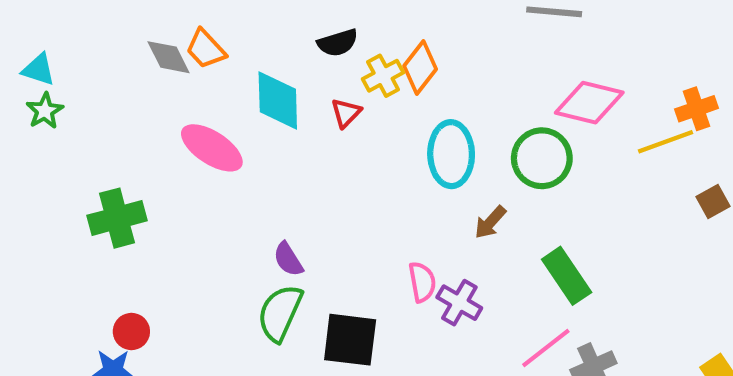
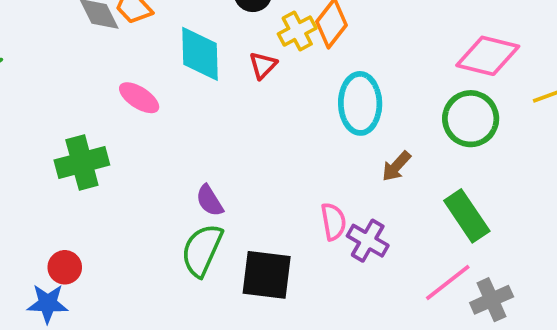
pink ellipse: (212, 148) -> (139, 98), size x0.7
green circle: (542, 158) -> (471, 119), moved
green cross: (117, 218) -> (82, 163), moved

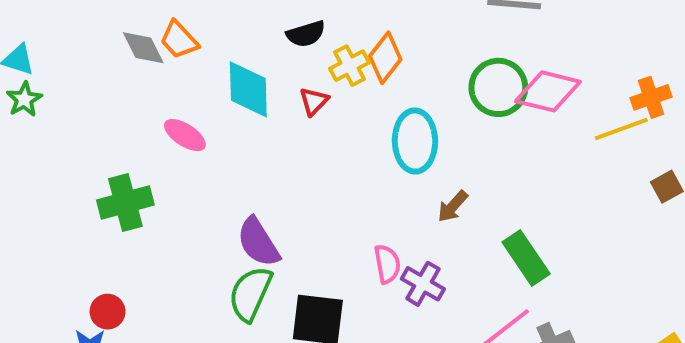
green circle: (471, 119) -> (498, 87), moved
purple semicircle: (210, 201) -> (258, 242), size x1.5

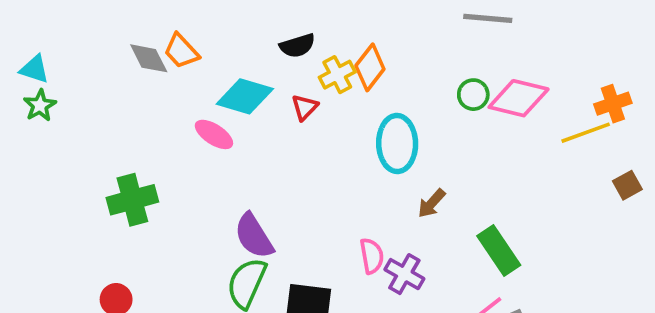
green circle: (498, 87) -> (473, 95), size x0.6
cyan diamond: (248, 89) -> (245, 96), turned -72
pink ellipse: (185, 135) -> (214, 134), moved

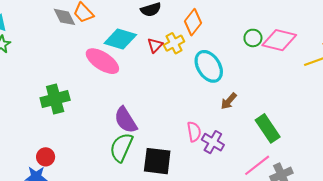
yellow cross: (337, 75) -> (174, 43), moved
pink ellipse: (214, 134) -> (102, 61), size x1.5
cyan ellipse: (397, 144) -> (209, 66), turned -32

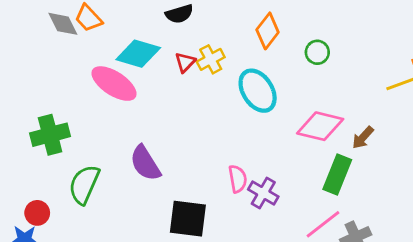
orange diamond: (193, 22) -> (268, 31), moved
pink diamond: (279, 40) -> (320, 126), moved
brown arrow: (229, 101) -> (363, 138), moved
green rectangle: (268, 128) -> (337, 175), turned 56
green semicircle: (121, 147) -> (84, 184), moved

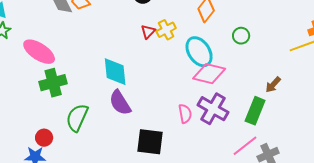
green circle: (317, 52) -> (241, 36), moved
cyan diamond: (138, 54) -> (115, 72), moved, turned 68
pink ellipse: (114, 84) -> (39, 52), moved
pink diamond: (320, 126) -> (209, 74), moved
purple cross: (263, 193) -> (213, 109), moved, size x1.4

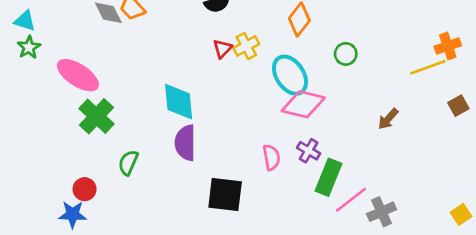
green cross: (53, 83) -> (96, 116), turned -32
purple semicircle: (120, 103) -> (185, 143), turned 32
purple cross: (213, 109) -> (309, 151), size x0.6
green rectangle: (255, 111) -> (328, 177), moved
green semicircle: (77, 118) -> (128, 163), size x0.7

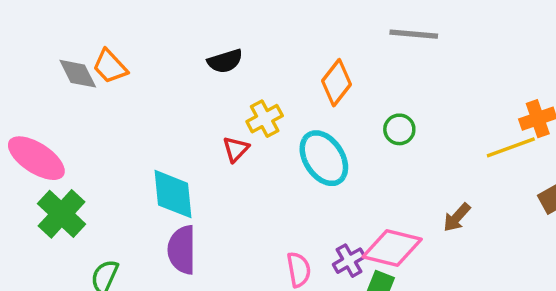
red triangle: (222, 49) -> (236, 149), moved
pink diamond: (303, 104) -> (392, 248), moved
purple cross: (309, 151) -> (349, 261), turned 30

